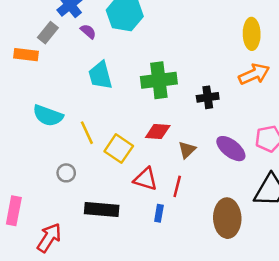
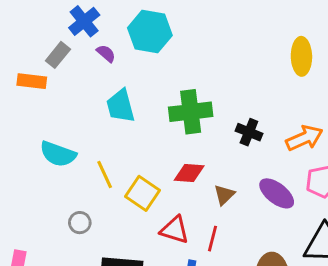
orange arrow: (254, 74) -> (304, 138), moved
black cross: (208, 97) -> (249, 132), turned 30

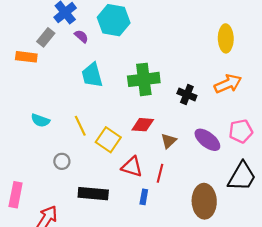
orange arrow: (304, 138) -> (228, 84), moved
cyan semicircle: (58, 154) -> (40, 120), moved, size x0.7

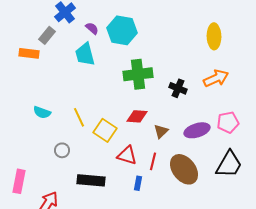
cyan hexagon: (114, 20) -> (122, 30), moved
purple semicircle: (81, 36) -> (92, 28), moved
cyan trapezoid: (92, 75) -> (85, 54), moved
purple ellipse: (207, 140) -> (197, 130), turned -55
brown ellipse: (204, 201) -> (184, 169), moved, turned -36

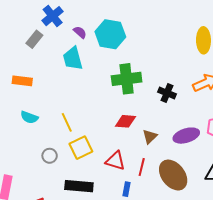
orange rectangle: (29, 53) -> (22, 81), moved
yellow square: (105, 130) -> (81, 148), moved, turned 30

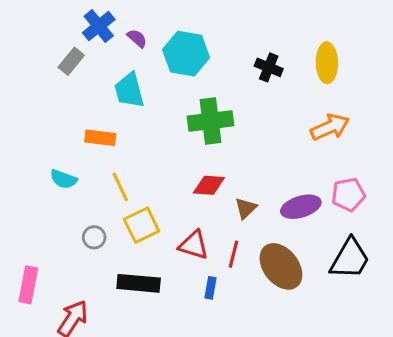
purple semicircle: (80, 32) -> (137, 38), moved
orange rectangle: (22, 81) -> (100, 138), moved
black cross: (167, 93) -> (269, 67), moved

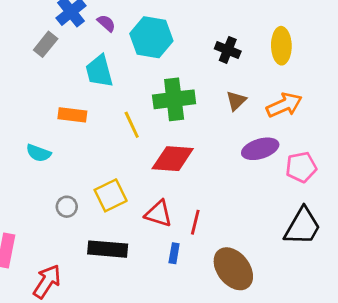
red diamond: (209, 185) -> (173, 159), size x1.4
yellow line: (120, 187) -> (132, 125), moved
purple ellipse: (301, 207) -> (260, 149), moved
brown triangle: (246, 208) -> (236, 101), moved
brown ellipse: (281, 266) -> (233, 269), moved

